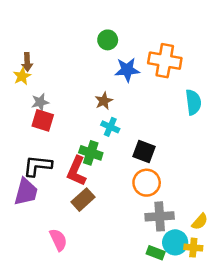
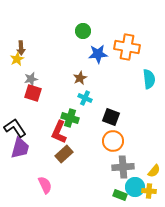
black L-shape: (38, 166) -> (15, 128), moved, turned 50

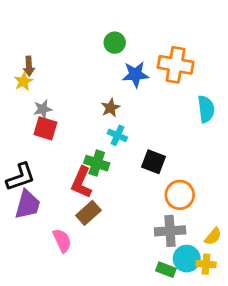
black L-shape: (15, 128) -> (21, 177), turned 105
orange circle: (113, 141) -> (180, 195), moved
pink semicircle: (45, 185) -> (62, 241), moved

